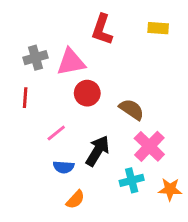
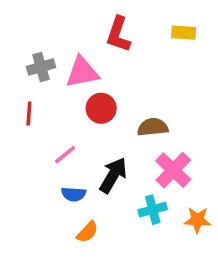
brown semicircle: (132, 109) -> (153, 127), turned -40

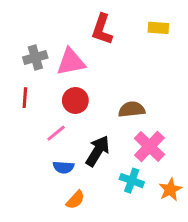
red circle: (101, 108) -> (75, 101), moved
cyan cross: (153, 210) -> (132, 181), turned 35
orange star: (197, 220) -> (170, 189), turned -30

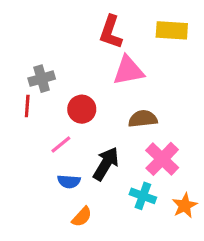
yellow rectangle: (158, 28) -> (172, 30), size x1.4
gray cross: (35, 58) -> (42, 79), moved
pink triangle: (71, 62) -> (128, 71), moved

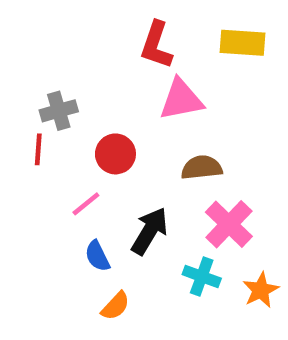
blue semicircle: (69, 181) -> (97, 256), turned 60

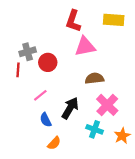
red circle: (115, 154) -> (48, 62), moved

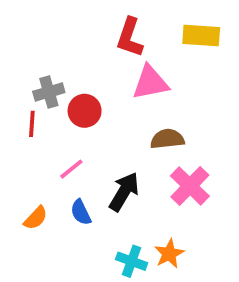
cyan cross: (95, 129) -> (132, 261), moved
orange star: (122, 136) -> (169, 254), moved
orange semicircle: (54, 143) -> (36, 218), moved

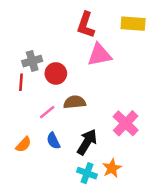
brown semicircle: (167, 139) -> (75, 102), moved
black arrow: (124, 192) -> (87, 142), moved

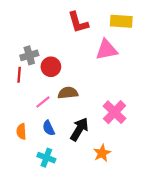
red L-shape: (86, 25) -> (78, 22), turned -35
pink triangle: (99, 55) -> (107, 50), moved
orange semicircle: (23, 144) -> (21, 131), turned 133
cyan cross: (87, 173) -> (46, 158), moved

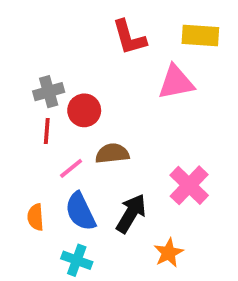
red line: (19, 75) -> (47, 131), moved
blue semicircle: (49, 128) -> (80, 212), size x1.5

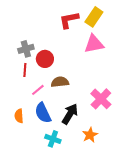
yellow rectangle: (200, 35) -> (94, 17), moved, turned -60
red L-shape: (129, 37) -> (69, 20), turned 95
cyan cross: (77, 260) -> (53, 139), moved

